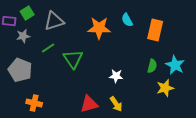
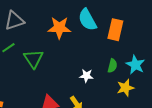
cyan semicircle: (127, 20) -> (87, 20), size x1.6
white star: (116, 76) -> (86, 76), moved

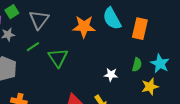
gray triangle: (14, 21) -> (39, 20), turned -35

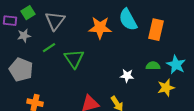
green semicircle: (137, 65) -> (153, 66), turned -104

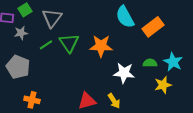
orange star: (100, 28) -> (101, 46), moved
orange rectangle: (156, 30) -> (153, 27), turned 40
green triangle: (74, 59) -> (69, 43), moved
white star: (127, 76) -> (124, 73), size x1.5

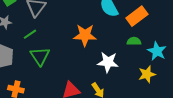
green triangle: (69, 43) -> (40, 56), moved
green semicircle: (150, 63) -> (134, 41), moved

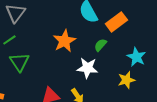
orange star: (85, 35) -> (64, 41), turned -30
green semicircle: (134, 41) -> (100, 45), moved, turned -48

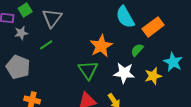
green triangle: (19, 62) -> (88, 70), moved
yellow star: (126, 80) -> (153, 76), moved

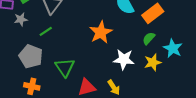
green semicircle: (137, 50) -> (149, 38), moved
gray pentagon: (18, 67) -> (31, 56), moved
green triangle: (88, 70) -> (65, 67), moved

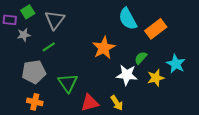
green semicircle: (149, 38) -> (141, 58), moved
gray pentagon: (31, 56) -> (34, 72), turned -30

